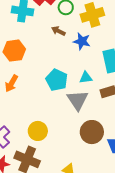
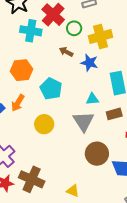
cyan pentagon: (57, 80) -> (51, 89), moved
yellow circle: (38, 131) -> (44, 124), moved

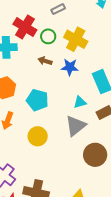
yellow cross: (101, 37) -> (76, 39), turned -35
gray triangle: (84, 121) -> (76, 126), turned 35

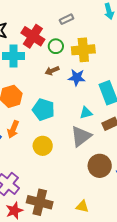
yellow cross: (76, 39) -> (83, 50), turned -35
brown arrow: (45, 61) -> (52, 71), turned -40

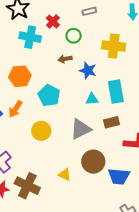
red cross: (33, 36) -> (53, 21), size x0.6
yellow cross: (83, 50) -> (114, 46), moved
cyan triangle: (86, 113) -> (92, 99), moved
yellow triangle: (82, 207) -> (65, 175), moved

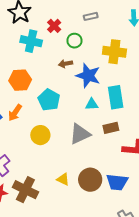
blue star: (88, 70) -> (88, 76), size x1.4
brown circle: (93, 162) -> (90, 180), moved

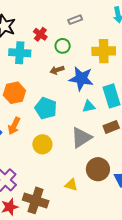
brown circle: (90, 180) -> (98, 169), moved

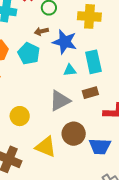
cyan pentagon: (46, 108) -> (29, 53), moved
yellow circle: (42, 144) -> (20, 116), moved
yellow triangle: (71, 185) -> (46, 147), size x1.6

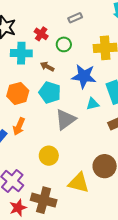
brown arrow: (41, 31) -> (47, 67), moved, turned 48
gray triangle: (60, 101) -> (66, 120), moved

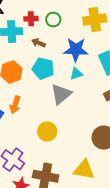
red cross: (41, 34) -> (31, 19), moved, turned -32
cyan triangle: (93, 104) -> (76, 74), moved
yellow triangle: (79, 183) -> (84, 170), moved

